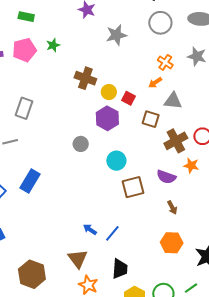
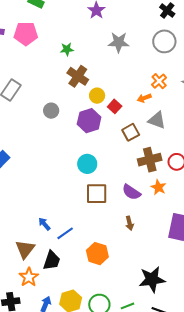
green star: (53, 45) -> (67, 49), moved
brown square: (151, 119) -> (131, 132), turned 30
gray circle: (81, 144) -> (51, 111), moved
orange hexagon: (172, 243) -> (97, 254), moved
black trapezoid: (120, 269) -> (52, 261), moved

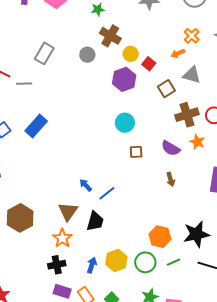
gray circle: (51, 111) -> (87, 55), moved
brown square: (97, 194) -> (136, 152), size x0.6
orange hexagon: (97, 254) -> (160, 237), moved
orange star: (29, 277) -> (62, 238), moved

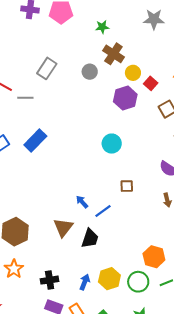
cyan circle: (125, 123) -> (112, 144), moved
brown square: (136, 152) -> (127, 186), moved
orange star: (62, 238) -> (14, 269), moved

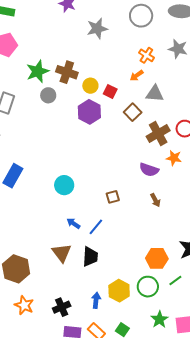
green star: (102, 27) -> (38, 71), moved, size x1.6
cyan circle: (112, 144) -> (64, 185), moved

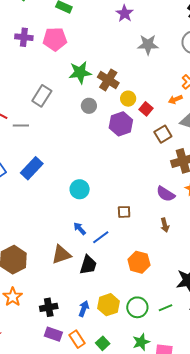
gray circle: (48, 95) -> (89, 106), moved
brown triangle: (62, 253) -> (61, 255), turned 35
orange hexagon: (157, 258) -> (139, 262), moved

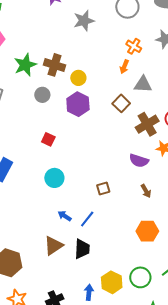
orange arrow: (175, 99) -> (124, 67), turned -32
red square: (146, 109) -> (48, 139), moved
orange hexagon: (139, 262) -> (147, 231), moved

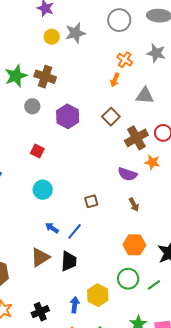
yellow circle: (78, 78) -> (52, 37), moved
gray triangle: (143, 84) -> (145, 96), moved
green circle: (140, 277) -> (128, 279), moved

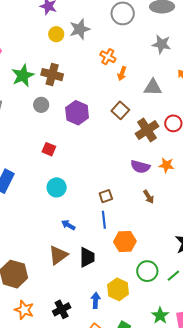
orange cross: (125, 60) -> (108, 57), moved
orange star: (152, 162) -> (166, 165), moved
blue line: (75, 231) -> (104, 220), moved, turned -42
orange hexagon: (134, 245) -> (125, 241), moved

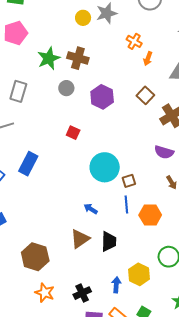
cyan circle: (57, 187) -> (105, 167), moved, size x1.5
orange hexagon: (125, 241) -> (150, 215), moved

